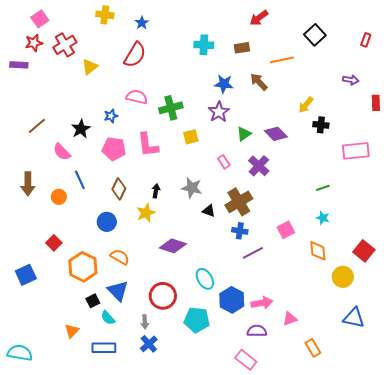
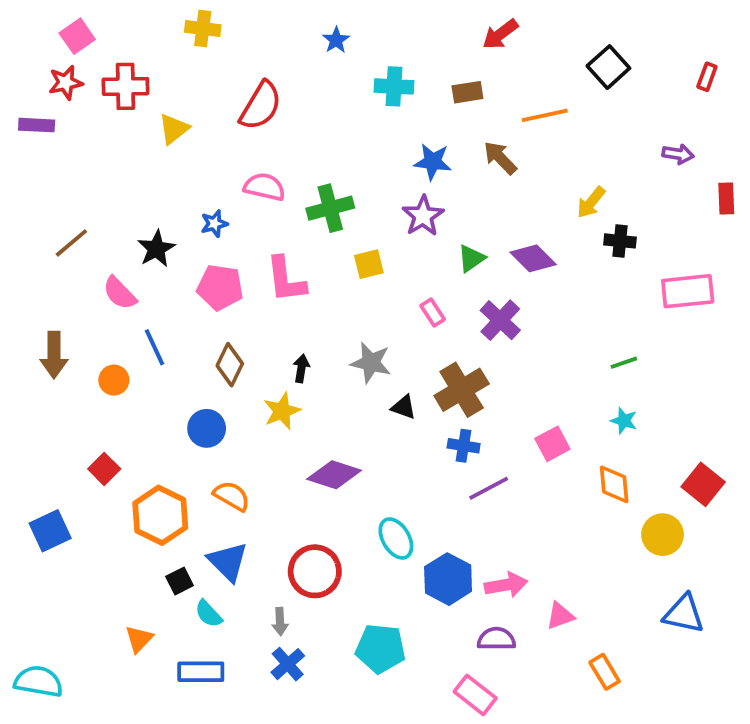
blue star: (142, 23) -> (336, 40), moved
red cross: (65, 45) -> (125, 86), turned 30
cyan pentagon: (197, 320) -> (380, 649), moved

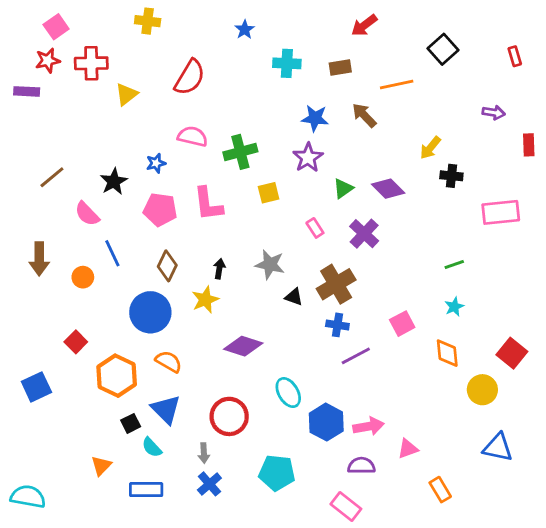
red rectangle: (707, 77) -> (515, 56), turned -36
cyan star: (624, 421) -> (454, 307), turned 30
blue circle: (207, 428) -> (150, 312), size x1.5

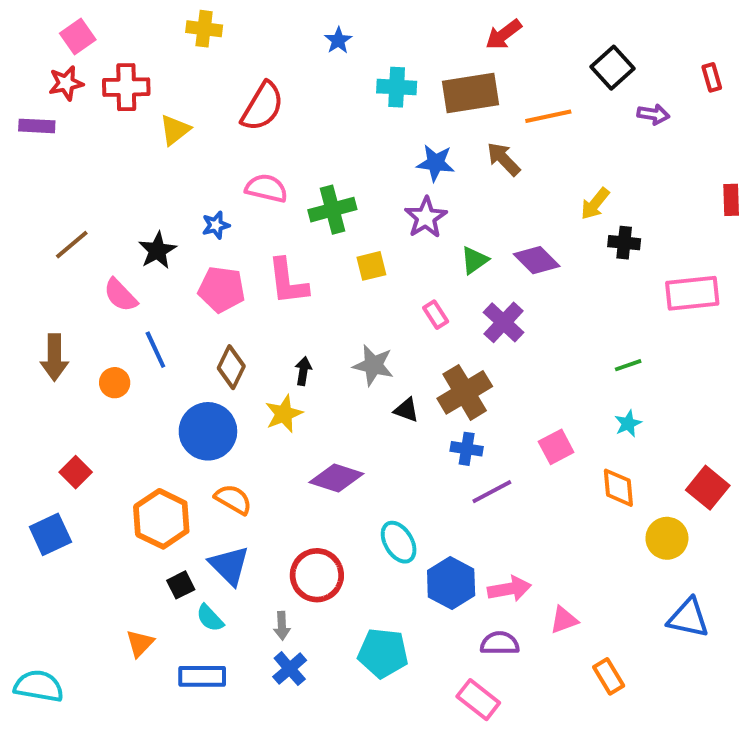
brown rectangle: (340, 68) -> (471, 93), size x1.8
purple arrow: (494, 113) -> (653, 114), moved
red square: (76, 342) -> (76, 472), moved

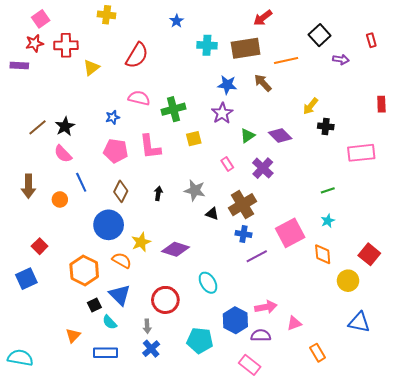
black star: (157, 250) -> (65, 126), moved
yellow star: (284, 414) -> (141, 242), moved
pink square: (556, 447) -> (290, 233), size x1.6
blue hexagon: (451, 583) -> (235, 320), moved

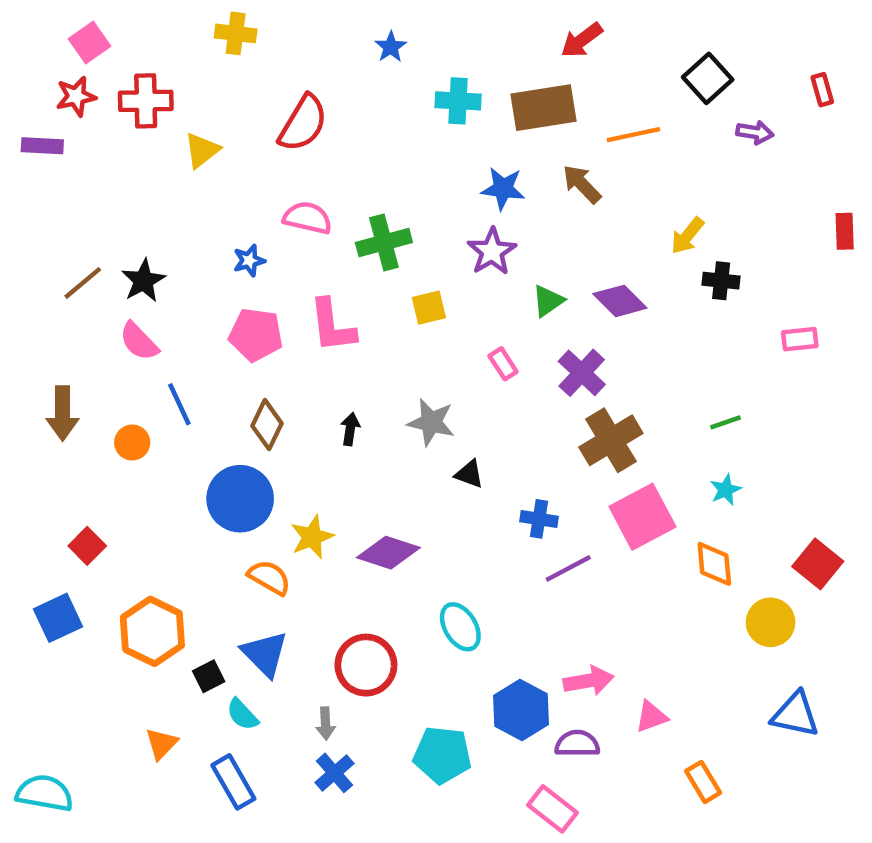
pink rectangle: (361, 153) -> (800, 339), size x0.6
brown cross: (242, 205) -> (611, 440), moved
orange hexagon: (84, 271) -> (152, 631), moved
blue rectangle: (106, 353) -> (233, 782), turned 60

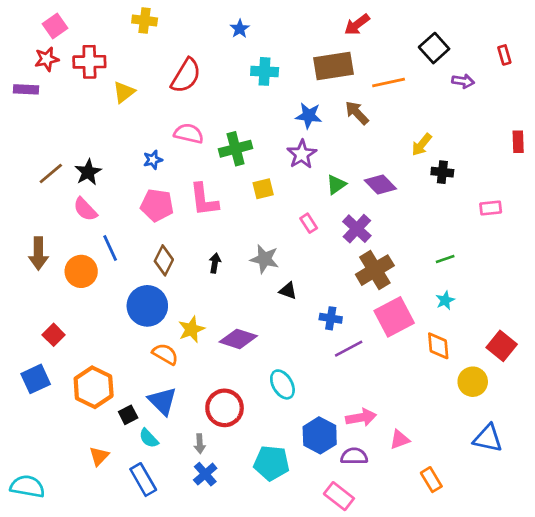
cyan cross: (458, 101) -> (265, 71), moved
orange circle: (132, 443) -> (81, 271), size x1.5

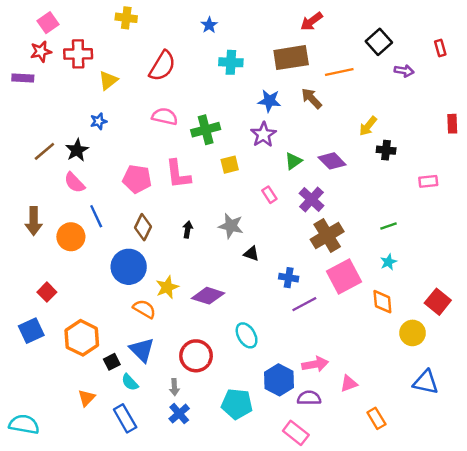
blue star: (153, 160) -> (99, 121), moved

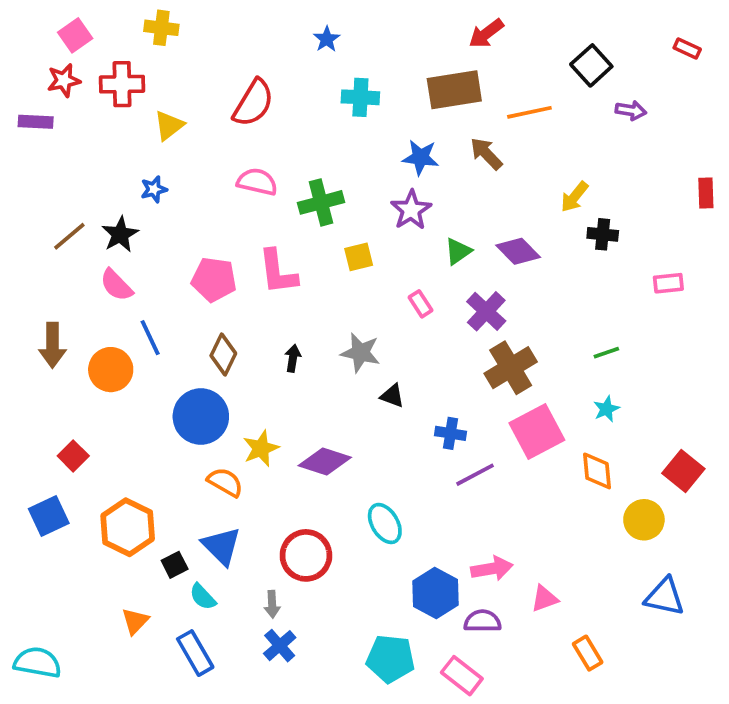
yellow cross: (126, 18) -> (161, 28), moved
red rectangle: (440, 48) -> (687, 48), moved, turned -49
cyan pentagon: (237, 404) -> (390, 659), moved

